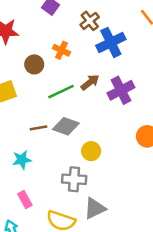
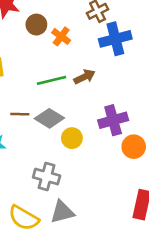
brown circle: (34, 64) -> (36, 25), moved
purple cross: (121, 90) -> (113, 120), moved
yellow circle: (91, 151) -> (72, 138), moved

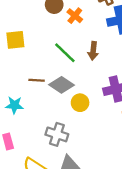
brown arrow: (85, 77) -> (93, 51), turned 120
green line: (52, 80) -> (65, 53), turned 55

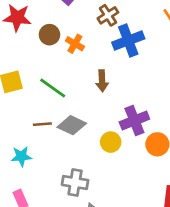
green line: (65, 53) -> (53, 88), moved
yellow circle: (80, 103) -> (111, 142), moved

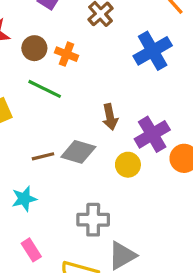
blue cross: (128, 41) -> (153, 51), moved
brown arrow: (102, 81) -> (110, 117), moved
green line: (53, 88) -> (45, 89), moved

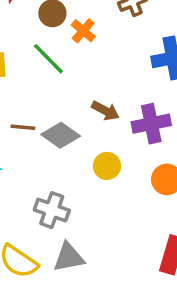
brown arrow: (110, 117) -> (105, 111), turned -70
purple cross: (152, 134) -> (151, 124), moved

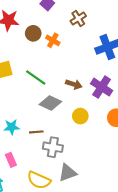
green line: (48, 59) -> (36, 77), moved
purple cross: (151, 124) -> (102, 87), turned -35
brown line: (23, 127) -> (36, 132), moved

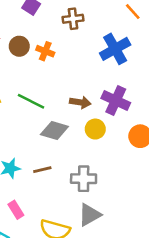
brown cross: (78, 18) -> (73, 19), turned 35
yellow circle: (80, 116) -> (95, 129), moved
gray cross: (53, 147) -> (84, 179), moved

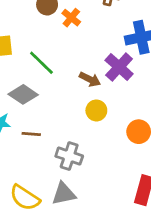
purple cross: (116, 100) -> (119, 67), moved
gray diamond: (54, 131) -> (23, 94), moved

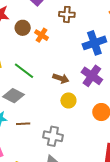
purple cross: (119, 67) -> (92, 76), moved

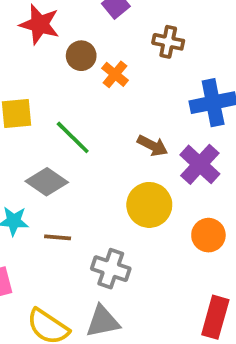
brown arrow: (61, 78) -> (152, 146), moved
yellow circle: (68, 100) -> (149, 205), size x1.5

